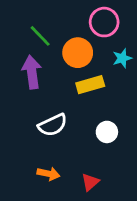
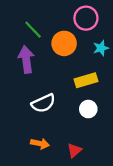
yellow rectangle: (90, 85) -> (86, 80), moved

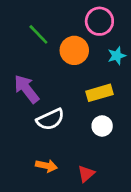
purple arrow: (26, 60) -> (27, 89), moved, turned -30

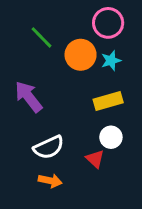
cyan star: (117, 56) -> (111, 61), moved
white semicircle: (50, 119) -> (49, 147), moved
red triangle: (86, 174) -> (95, 159), moved, turned -36

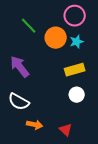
white semicircle: (49, 147) -> (19, 102), moved, turned 55
red triangle: (95, 159) -> (66, 130), moved

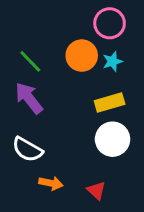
green line: (29, 26) -> (30, 61), moved
white circle: (77, 95) -> (113, 139), size x1.5

